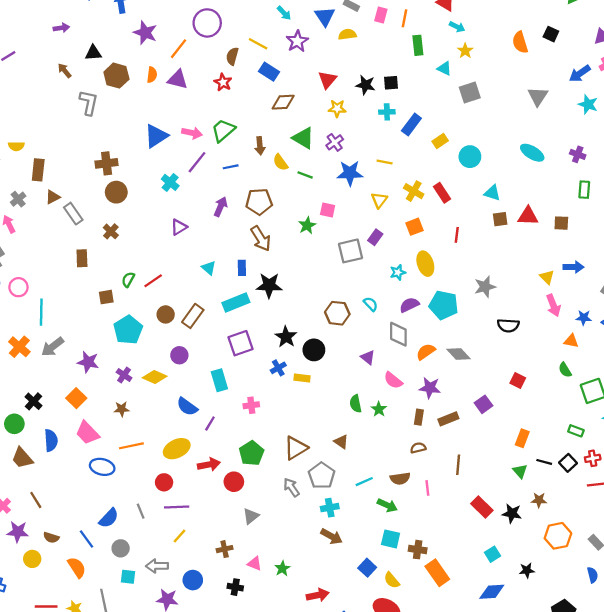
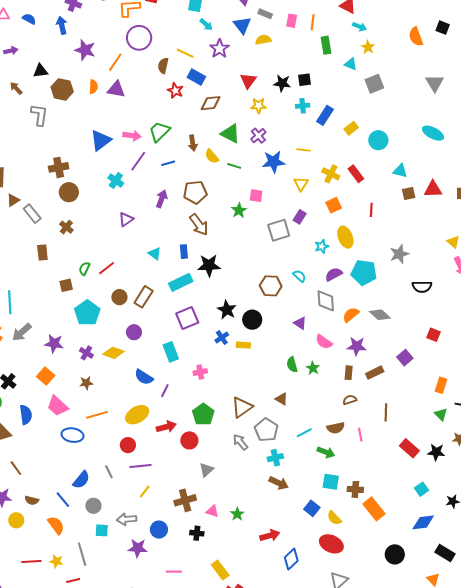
red star: (223, 82) -> (175, 91), moved
brown cross: (225, 549) -> (185, 500), size x1.5

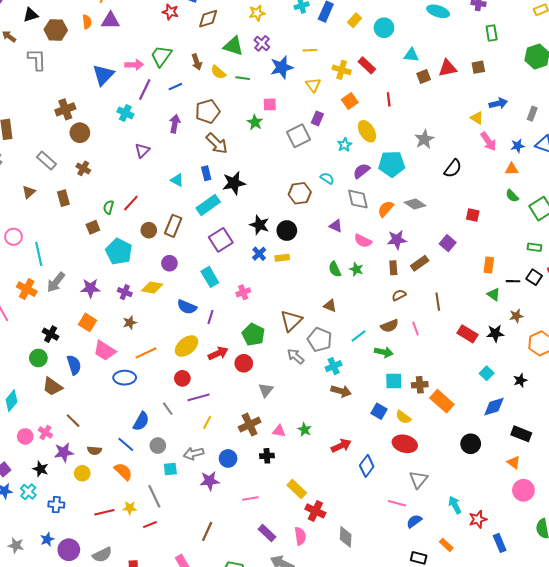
brown triangle: (13, 200) -> (29, 192), moved
black semicircle: (422, 287) -> (453, 168), turned -42

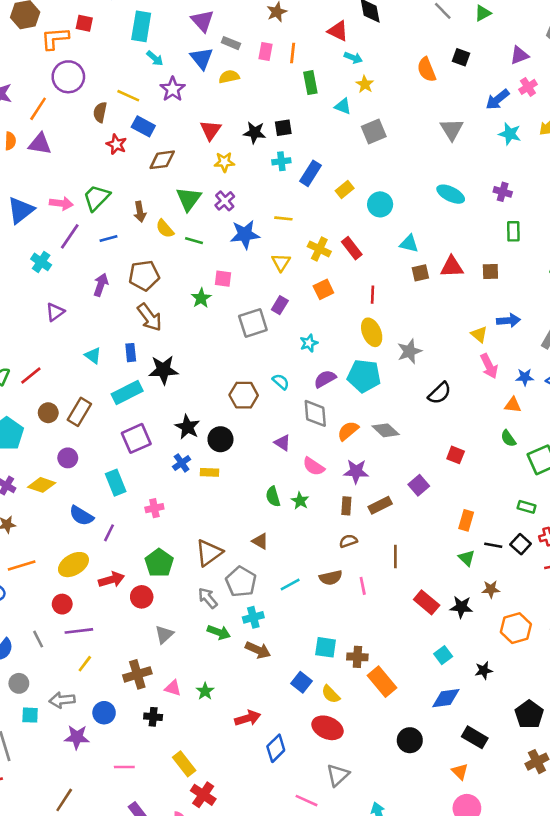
green triangle: (233, 46) -> (189, 199), turned 40
yellow ellipse: (367, 131) -> (372, 332), moved
green arrow: (384, 352) -> (219, 632), moved

